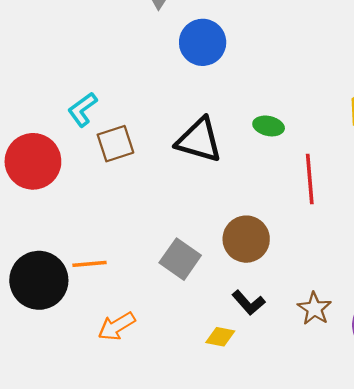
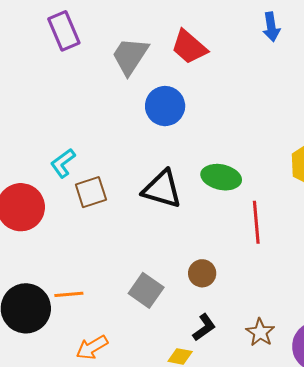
green ellipse: (269, 126) -> (221, 177), size x1.5
brown circle: (246, 239) -> (202, 273), size x0.7
black L-shape: (249, 303) -> (204, 327), turned -84

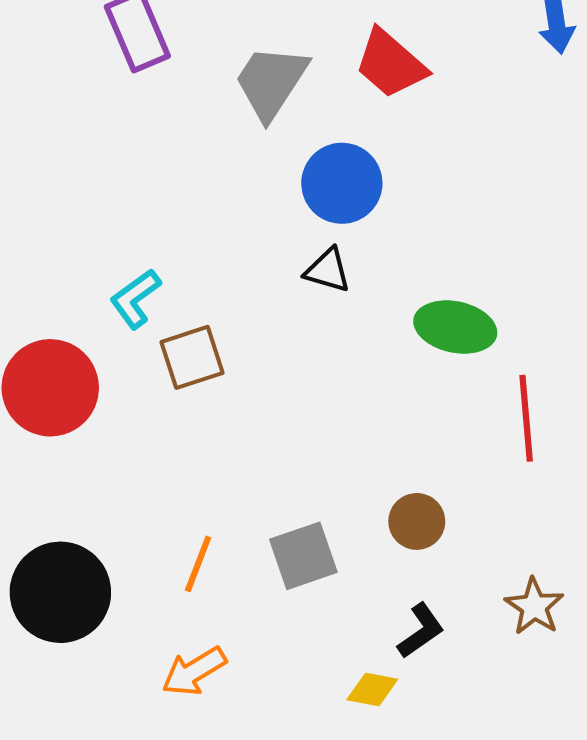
black triangle: (162, 189) -> (328, 270), moved, size x0.6
gray square: (146, 290) -> (303, 556), turned 36
orange line: (69, 294) -> (198, 564), moved, turned -64
brown star: (260, 332) -> (534, 606), moved

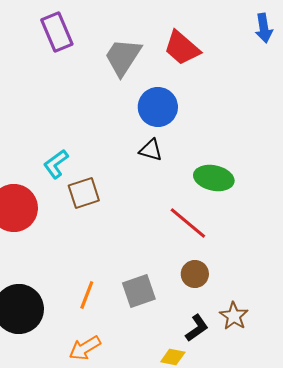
red line: (526, 418) -> (188, 223), moved, turned -45
brown star: (534, 606) -> (234, 316), moved

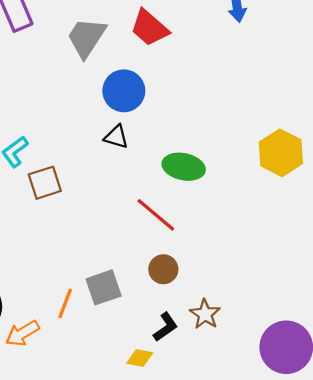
orange line: (87, 295) -> (65, 303), moved
orange arrow: (85, 348) -> (22, 333), moved

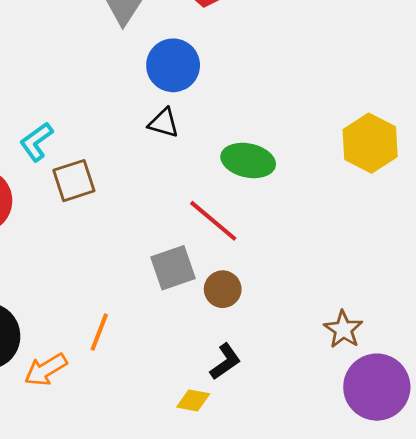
gray square: (104, 287) -> (173, 268), moved
brown star: (205, 314) -> (343, 329), moved

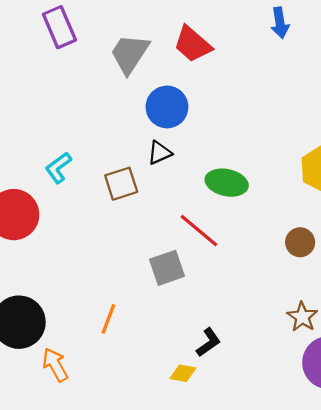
black triangle: (164, 123) -> (160, 153), turned -40
brown square: (74, 181) -> (121, 184), moved
brown circle: (223, 289) -> (300, 242), moved
orange arrow: (46, 370) -> (55, 365), moved, turned 92

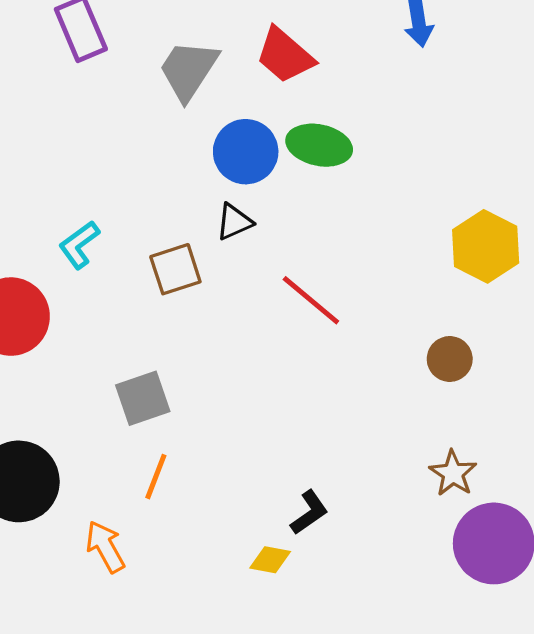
green ellipse: (227, 183) -> (319, 145), moved
red line: (199, 231) -> (311, 300), moved
gray square: (167, 268) -> (143, 398), moved
orange arrow: (55, 365) -> (105, 547), moved

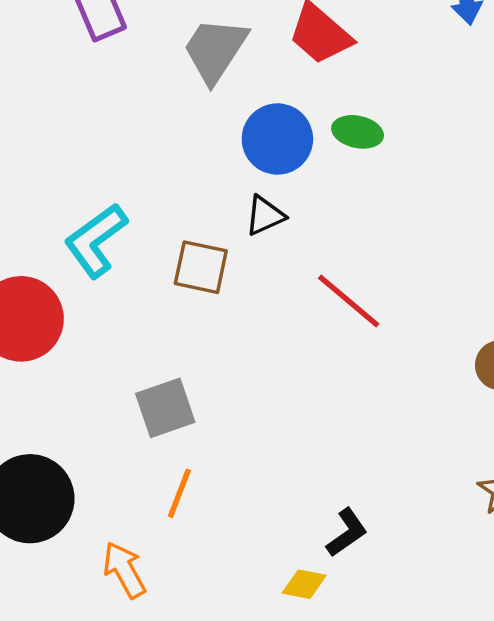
green ellipse: (319, 145) -> (358, 132), size x0.7
cyan L-shape: (79, 245) -> (96, 241), size x1.4
brown square: (175, 269) -> (201, 267), turned 30

